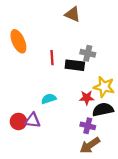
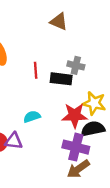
red star: (87, 98) -> (75, 115), size x1.5
purple cross: (88, 126) -> (76, 147), size x1.5

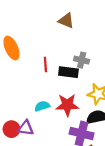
red star: (75, 115) -> (67, 105), moved

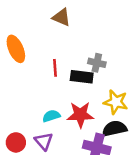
brown triangle: (66, 21) -> (61, 17), moved
purple triangle: (26, 128) -> (44, 141), moved, turned 42

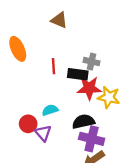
red star: (80, 115) -> (89, 88), moved
black semicircle: (115, 129) -> (83, 122), moved
red circle: (16, 142) -> (28, 124), moved

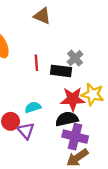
gray cross: (92, 62) -> (75, 58), turned 35
red star: (89, 88) -> (73, 99), moved

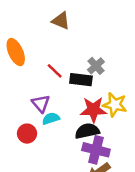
red line: (36, 63) -> (55, 71), turned -42
purple triangle: (26, 131) -> (41, 103), moved

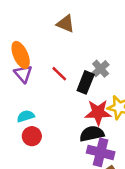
black rectangle: (81, 80) -> (86, 82), turned -75
purple triangle: (41, 103) -> (23, 74), moved
cyan semicircle: (51, 118) -> (26, 116), moved

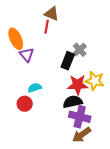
purple triangle: (23, 74) -> (27, 55), moved
red line: (59, 74) -> (47, 27), moved, turned 56
cyan semicircle: (26, 116) -> (35, 88), moved

